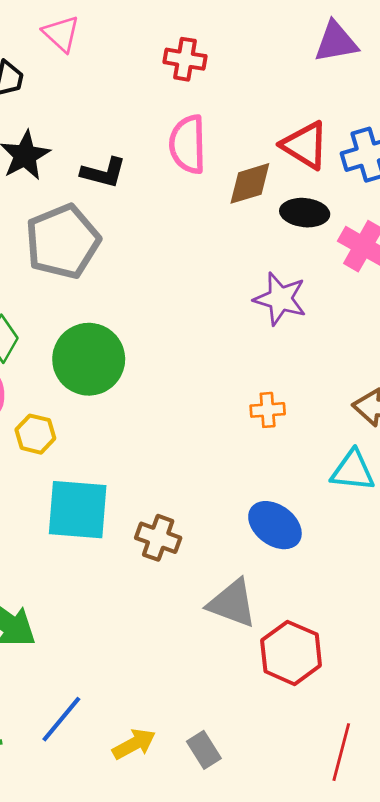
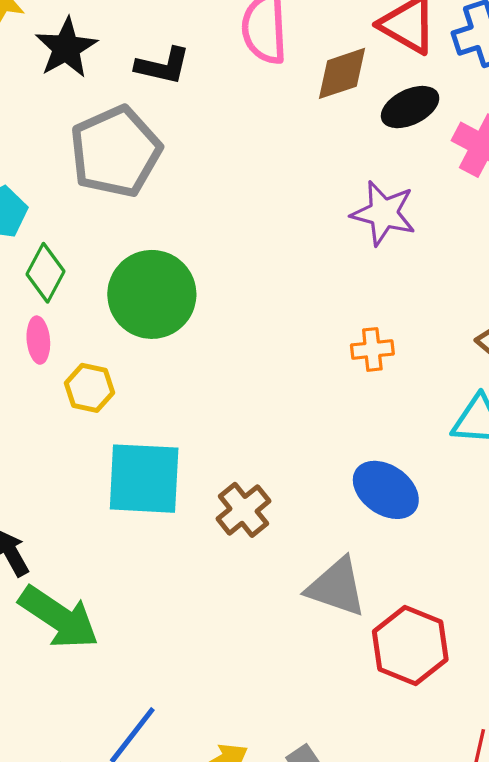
black ellipse: (305, 213) -> (410, 107), turned -30
brown cross: (158, 538) -> (244, 510), turned 33

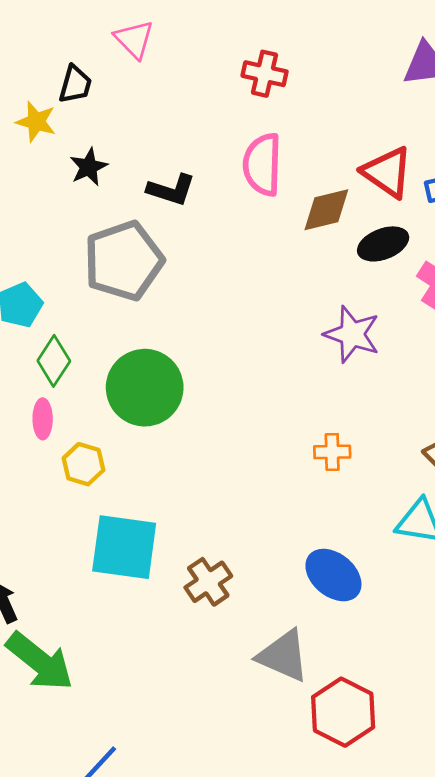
black star: (66, 48) -> (89, 167), size x0.7

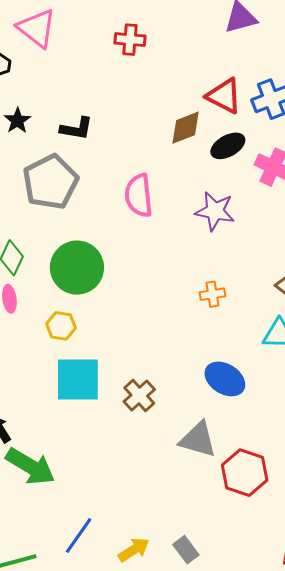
pink triangle: (134, 39) -> (37, 28), size x1.4
pink semicircle: (262, 165) -> (139, 195), moved
yellow hexagon: (83, 464) -> (61, 326), moved

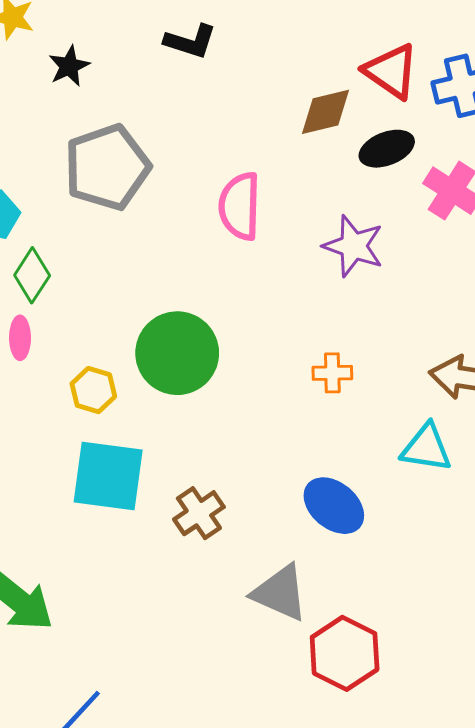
black L-shape: (77, 129) -> (190, 41), moved
green circle: (77, 268) -> (177, 353), moved

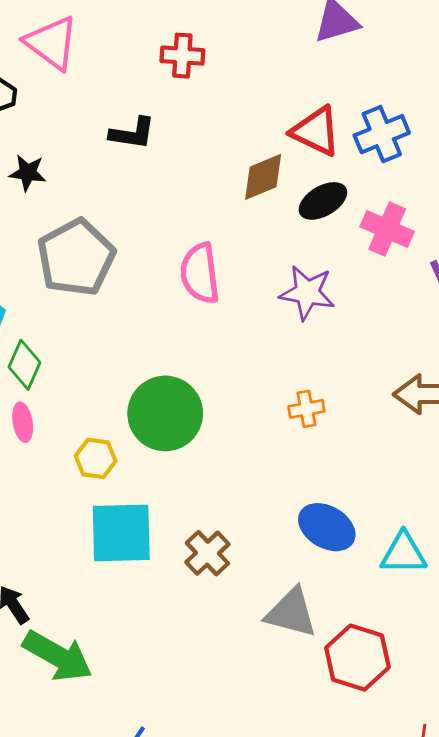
black star: (69, 66) -> (28, 173), turned -30
cyan triangle: (426, 448) -> (404, 553), moved

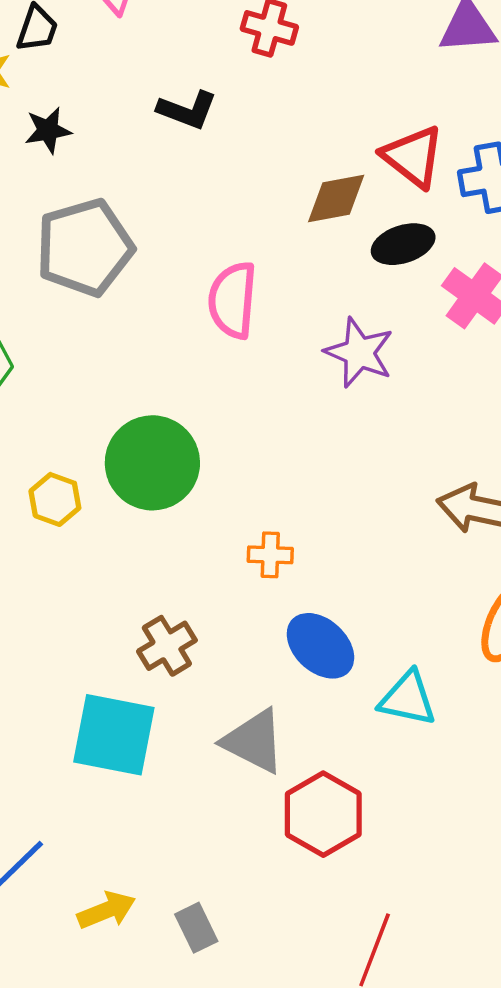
black star: (28, 173) -> (48, 130), turned -30
orange cross: (306, 409) -> (270, 555), moved
cyan square: (121, 533) -> (114, 735), moved

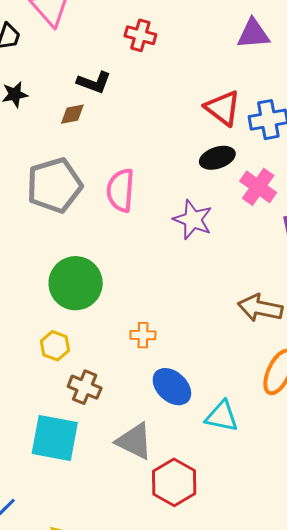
brown diamond: (336, 198) -> (72, 114), moved, size x0.7
gray pentagon: (85, 247) -> (54, 185), moved
yellow hexagon: (55, 499) -> (55, 346), moved
brown cross: (167, 646) -> (85, 387), turned -36

